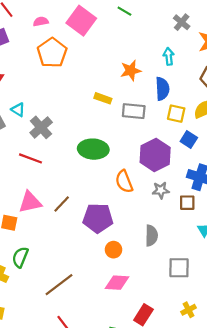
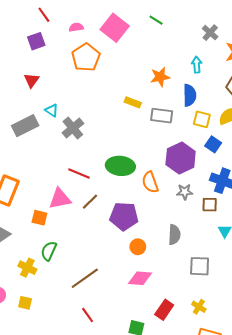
green ellipse: (93, 149) -> (120, 166), moved
red line: (30, 158) -> (79, 173), moved
yellow cross: (189, 310) -> (199, 307), moved, turned -32

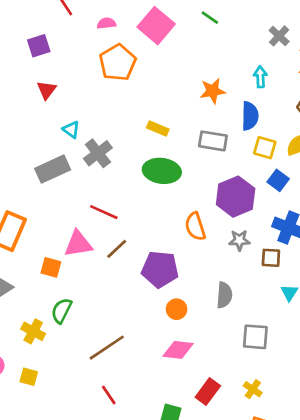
purple square: (36, 41) -> (39, 46), moved
yellow rectangle: (133, 102) -> (158, 128), moved
gray rectangle: (25, 126) -> (53, 169), moved
green ellipse: (120, 166) -> (162, 171), moved

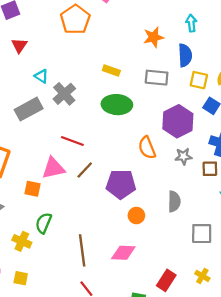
brown line: (107, 348) -> (82, 250), turned -60
pink diamond: (178, 350) -> (123, 253), moved

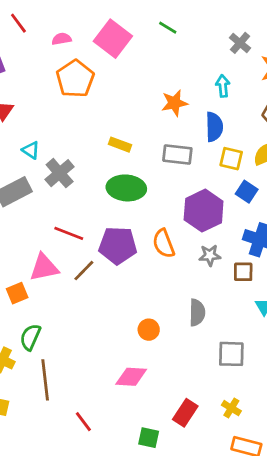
purple pentagon: (121, 184) -> (118, 245), moved
orange square: (33, 189) -> (17, 293), turned -35
brown line: (82, 250) -> (45, 380), moved

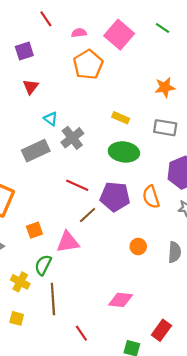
pink triangle: (44, 268) -> (68, 242), moved
orange circle: (149, 330) -> (138, 247), moved

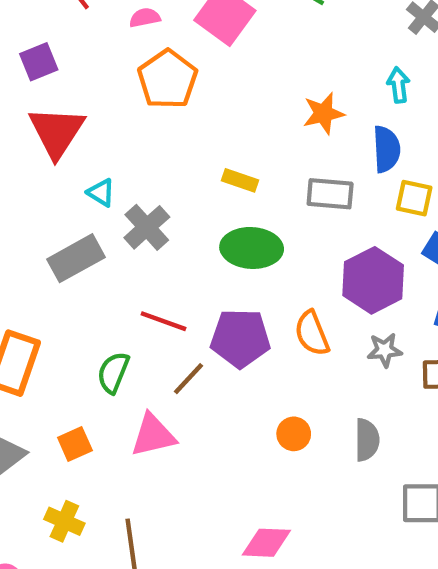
red triangle: (31, 87) -> (57, 132), size x1.8
orange square: (34, 230) -> (75, 444), moved
green semicircle: (43, 265) -> (113, 373), moved

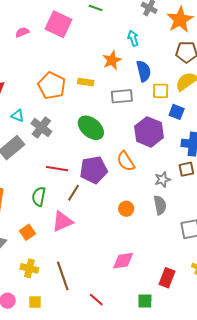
orange pentagon: (167, 79) -> (52, 86), moved
cyan arrow: (398, 85) -> (133, 38), moved
yellow rectangle: (240, 180) -> (86, 82), moved
green ellipse: (252, 248) -> (91, 128), turned 48
gray star: (385, 350) -> (163, 179), moved

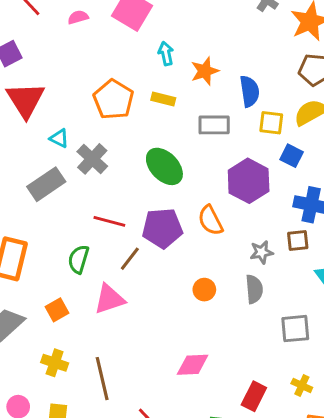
cyan arrow: (133, 38) -> (166, 53), moved

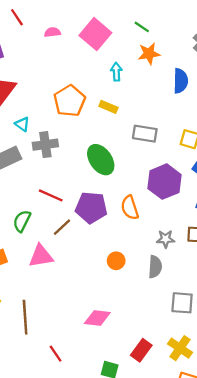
orange star: (205, 71) -> (149, 54), moved
blue semicircle: (250, 91) -> (181, 81), moved
gray cross: (92, 159) -> (45, 145), turned 30
yellow cross: (302, 386) -> (180, 348), size x1.5

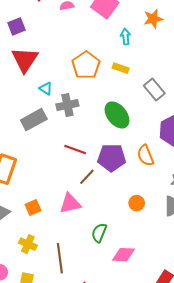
gray rectangle: (145, 134) -> (154, 89), turned 45
green semicircle: (22, 221) -> (99, 233), moved

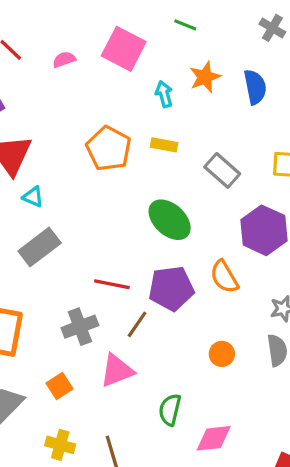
orange star: (153, 19) -> (205, 77), moved
cyan triangle: (46, 88) -> (33, 197), moved
gray cross: (67, 105) -> (80, 327), moved

